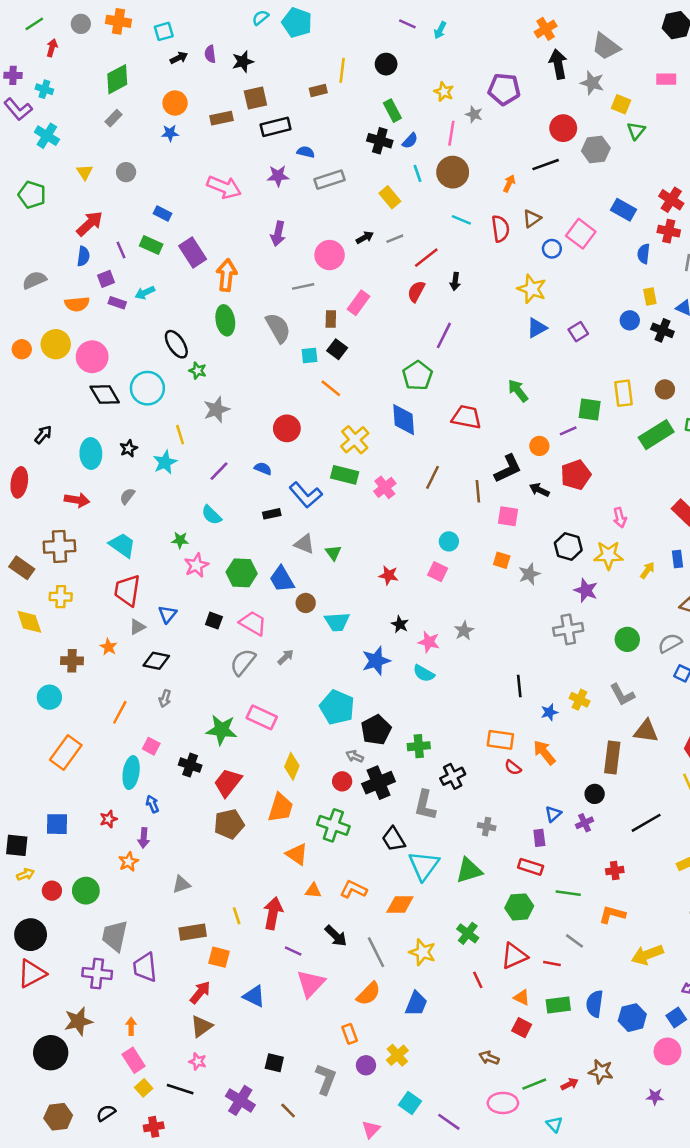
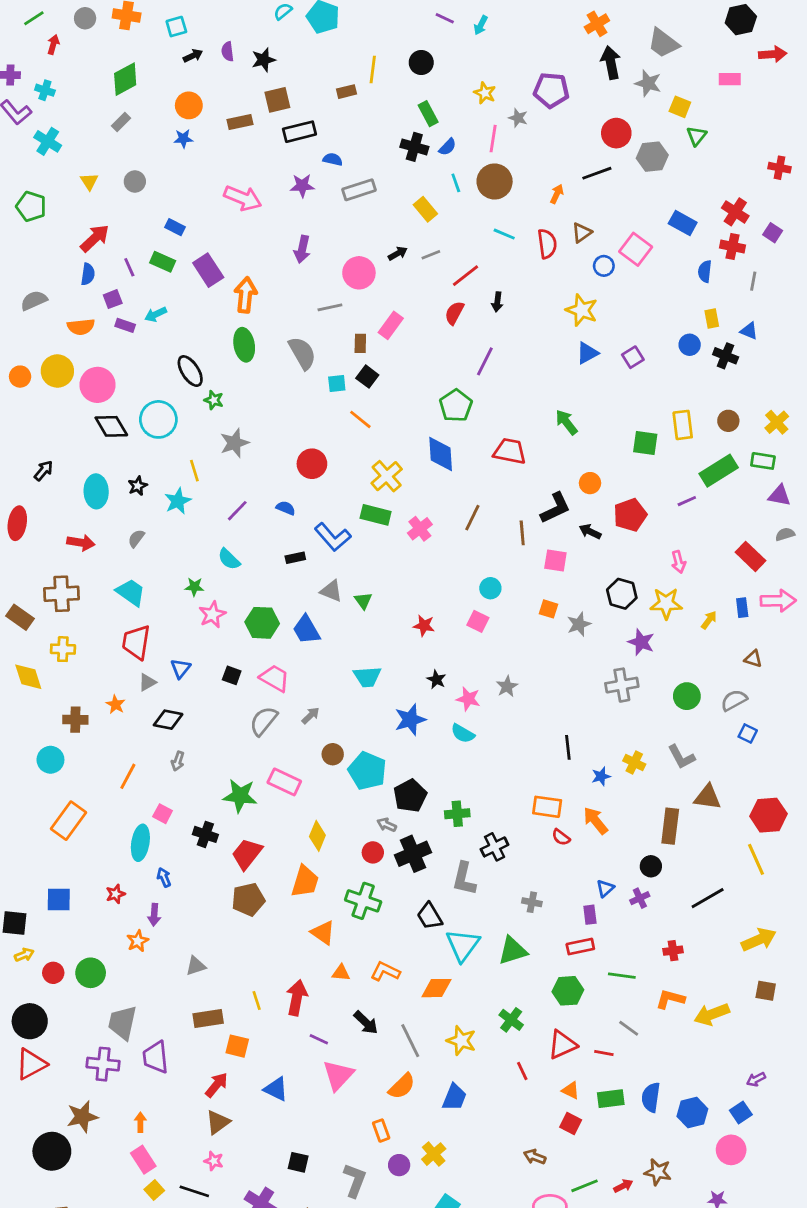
purple line: (568, 431) -> (687, 501), moved
brown circle: (306, 603) -> (333, 754), moved
red rectangle: (531, 867) -> (580, 947), turned -30
yellow arrow: (647, 955) -> (712, 1014), moved

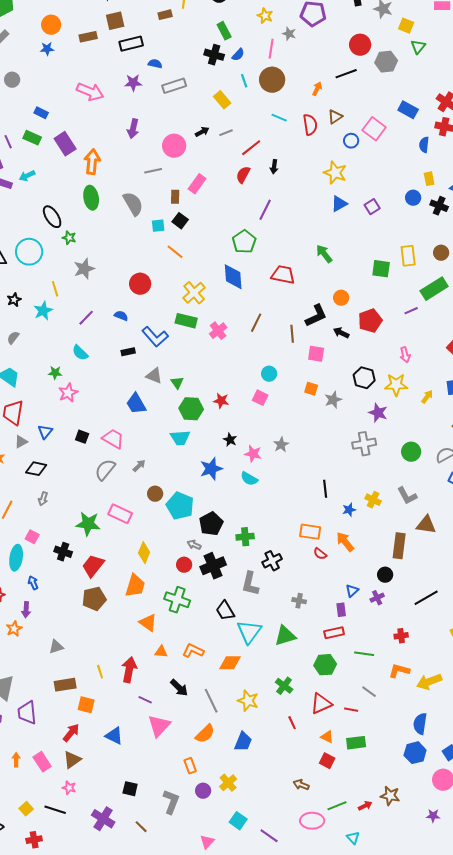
green hexagon: (262, 623) -> (191, 409), moved
blue semicircle: (651, 1097) -> (420, 724), moved
pink rectangle: (143, 1160) -> (42, 762), moved

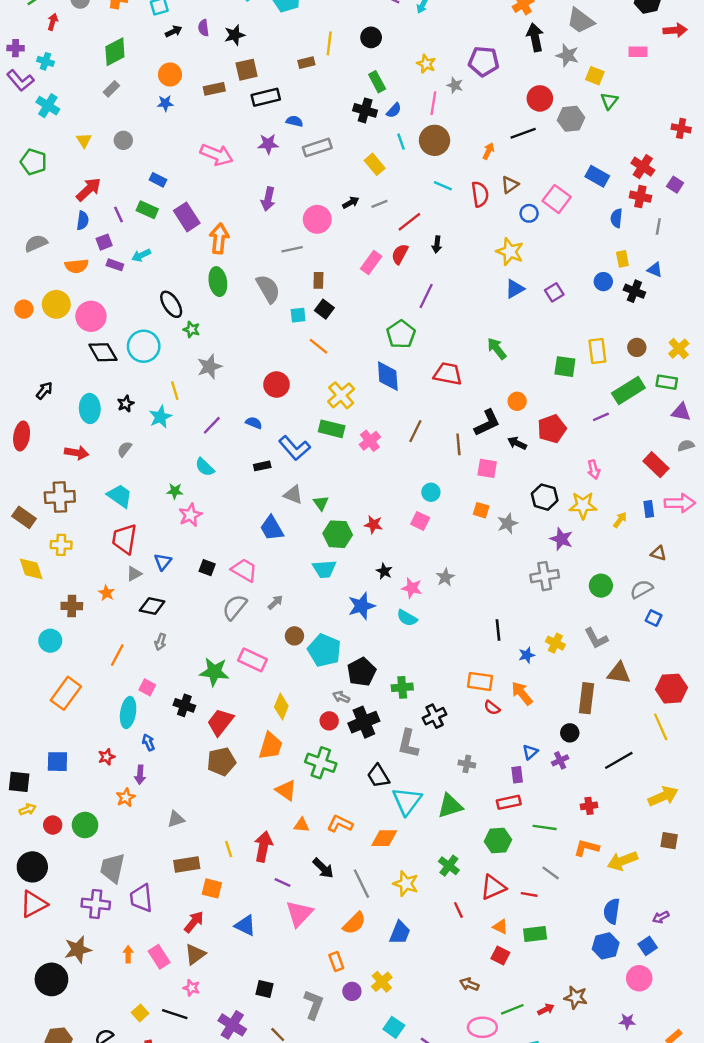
pink rectangle: (197, 184) -> (371, 262), moved

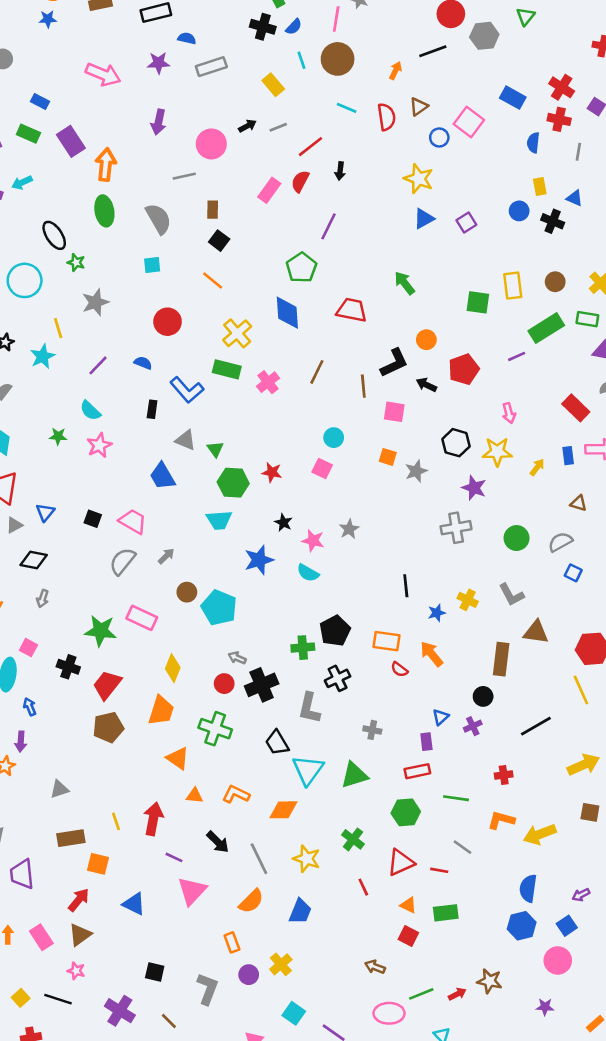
cyan square: (298, 315) -> (152, 265), moved
black rectangle: (262, 466) -> (152, 409), turned -70
pink star: (190, 515) -> (99, 445), moved
black pentagon: (361, 672) -> (335, 631), moved

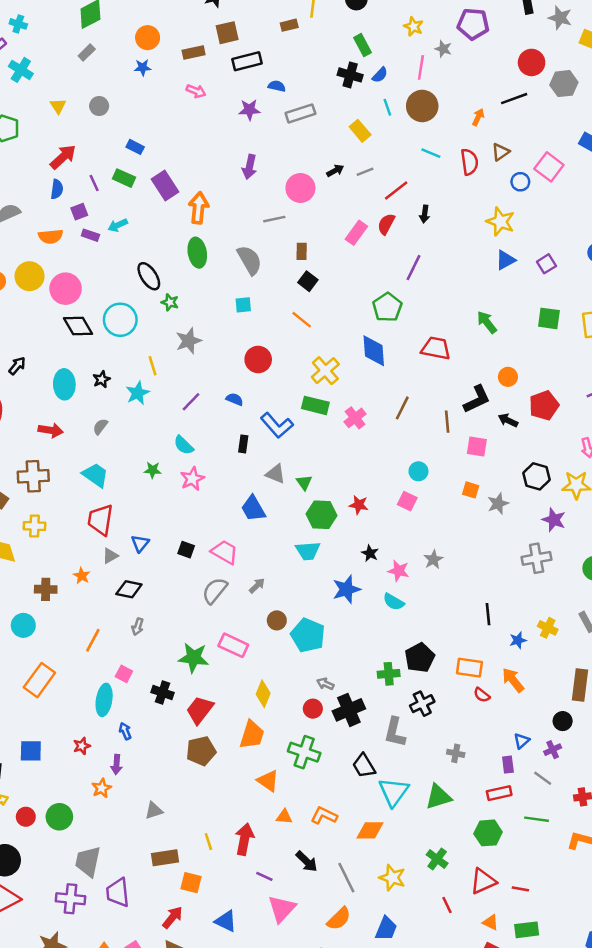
pink arrow: (103, 74) -> (196, 91), moved, size x0.6
green square: (478, 302) -> (549, 318), moved
gray line: (462, 847) -> (543, 778), moved

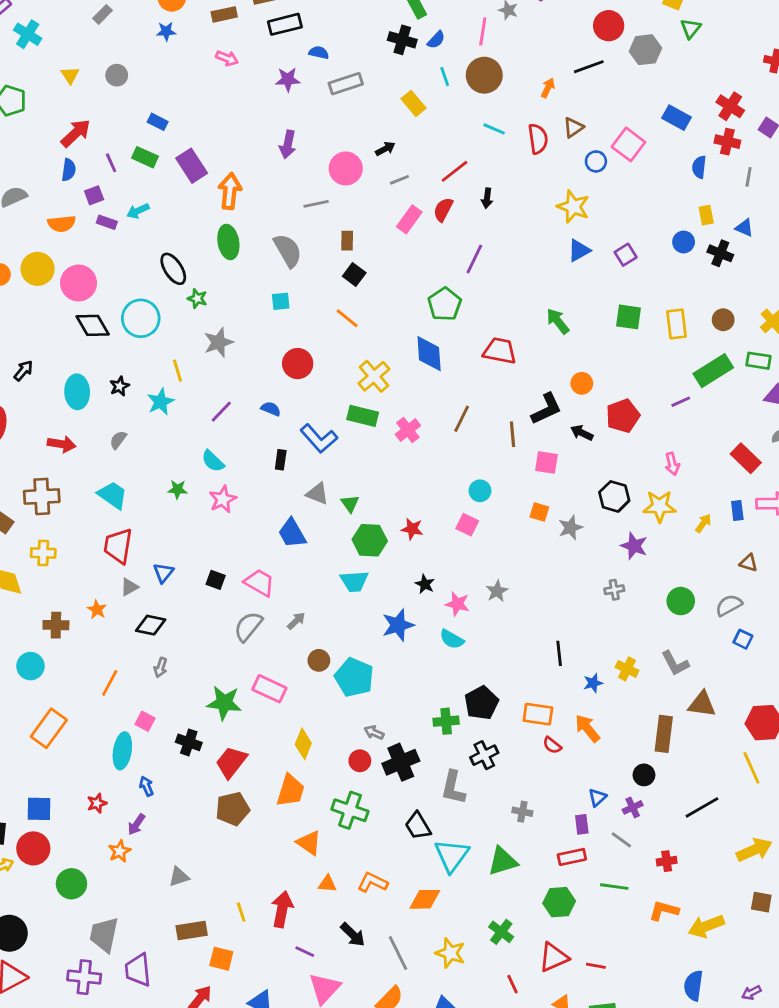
gray line: (365, 172) -> (399, 180), moved
gray cross: (537, 558) -> (614, 590), size x0.6
purple arrow: (117, 765) -> (136, 824), turned 30
red circle: (26, 817) -> (33, 848), moved, size x1.5

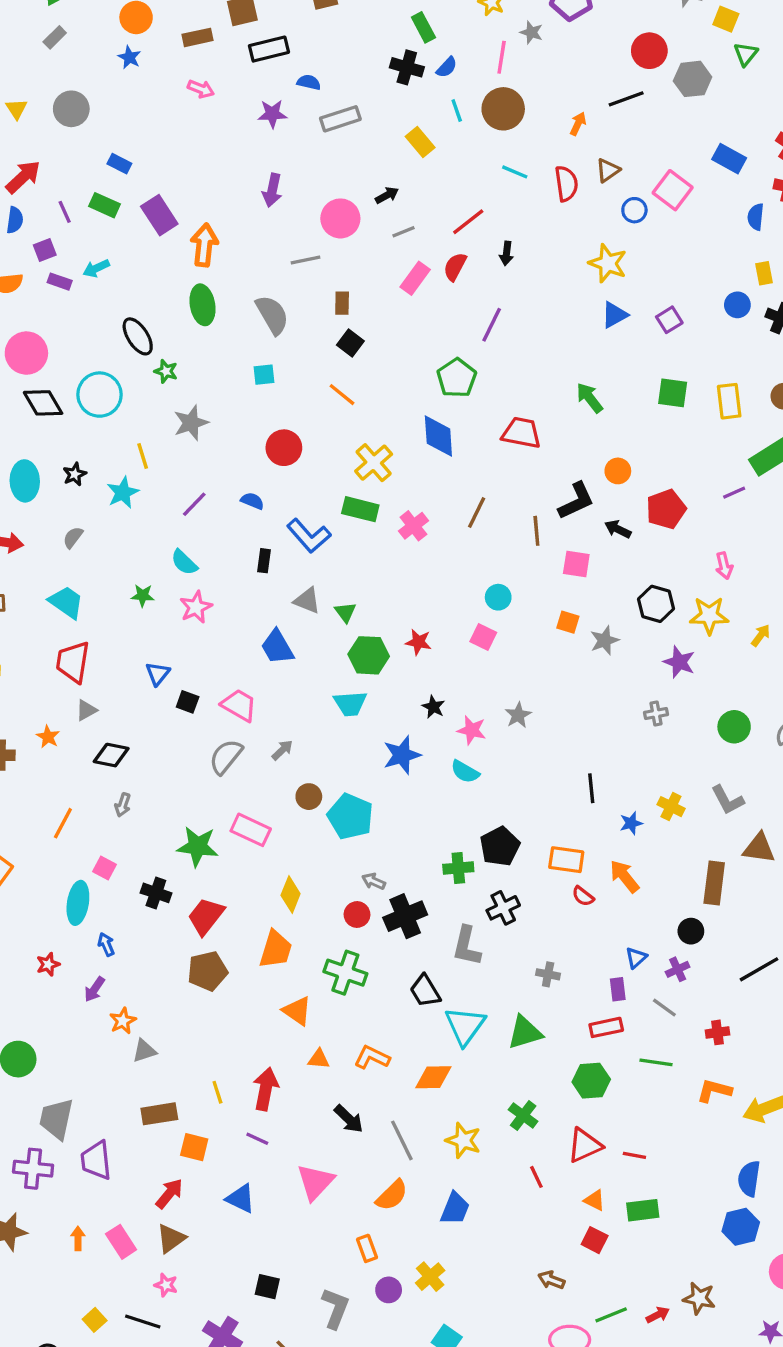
blue star: (166, 31) -> (129, 57), turned 30
gray circle: (117, 75) -> (71, 109), size x1.4
blue triangle: (163, 573) -> (158, 674), moved
orange star: (120, 851) -> (123, 1021), moved
purple line: (305, 952) -> (257, 1139), moved

